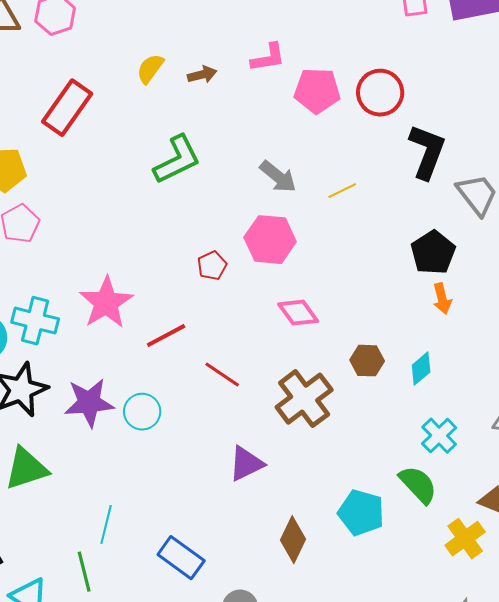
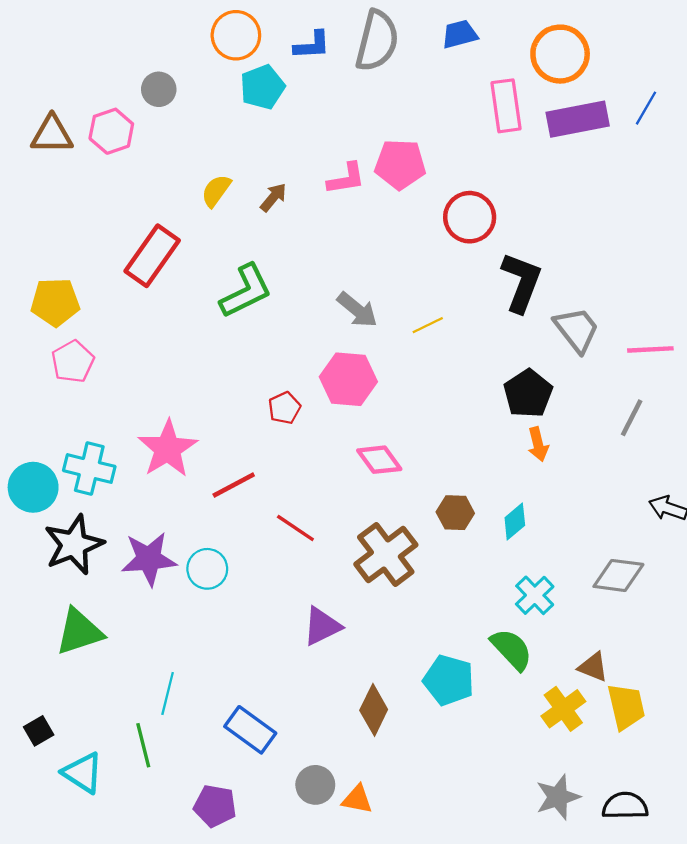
brown arrow: (202, 75) -> (273, 197), turned -36
pink pentagon: (317, 91) -> (400, 164), moved
red rectangle: (67, 108) -> (152, 256), moved

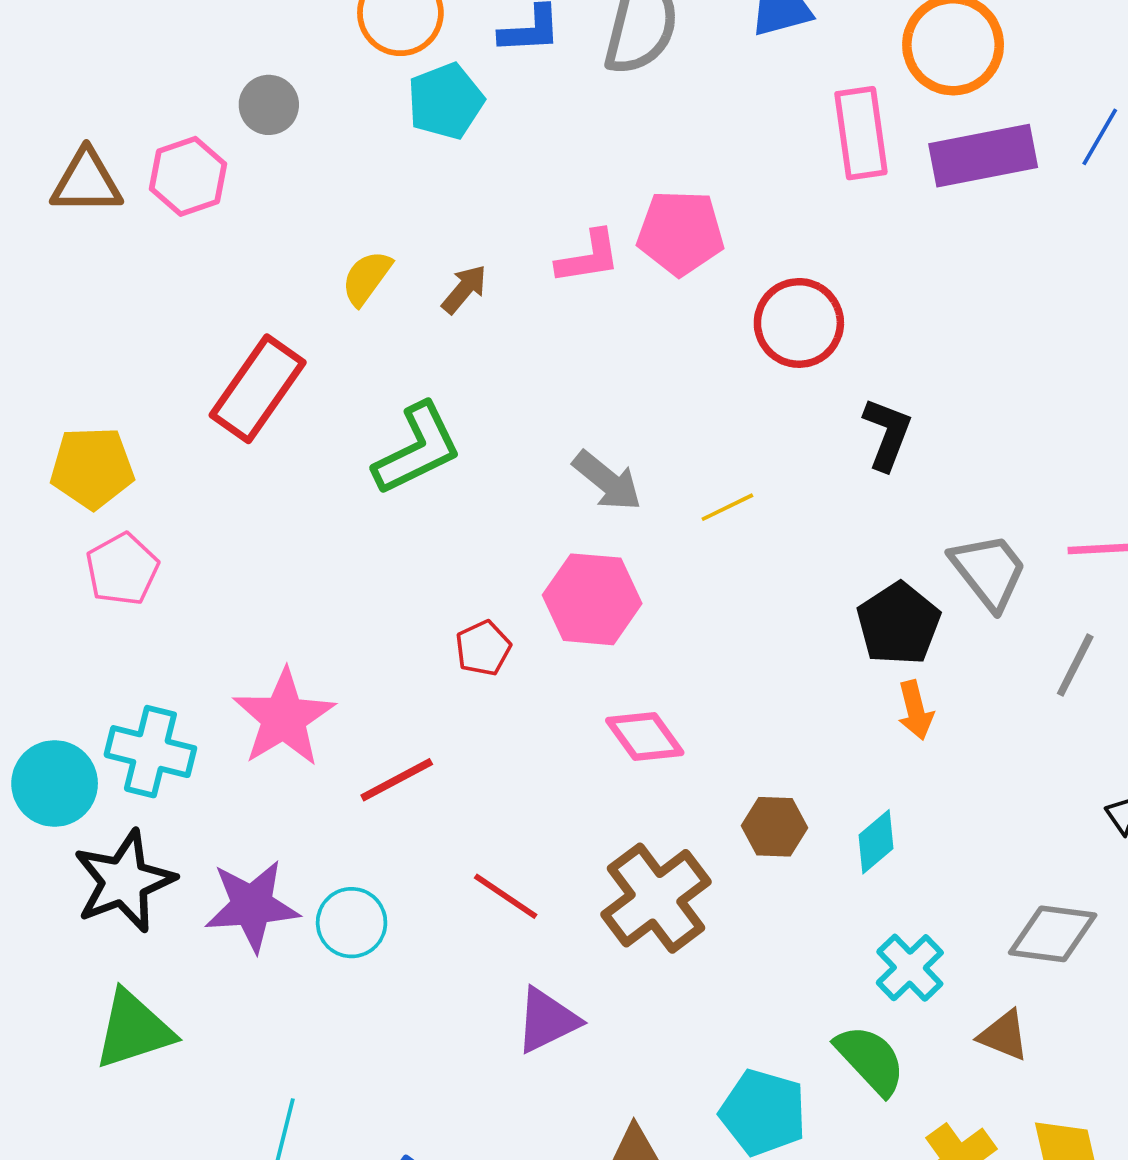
black L-shape: (521, 282) -> (887, 434), size x0.7
gray trapezoid: (577, 330) -> (989, 571), moved
red line: (295, 528) -> (506, 896), moved
brown triangle: (593, 667) -> (1004, 1035), moved

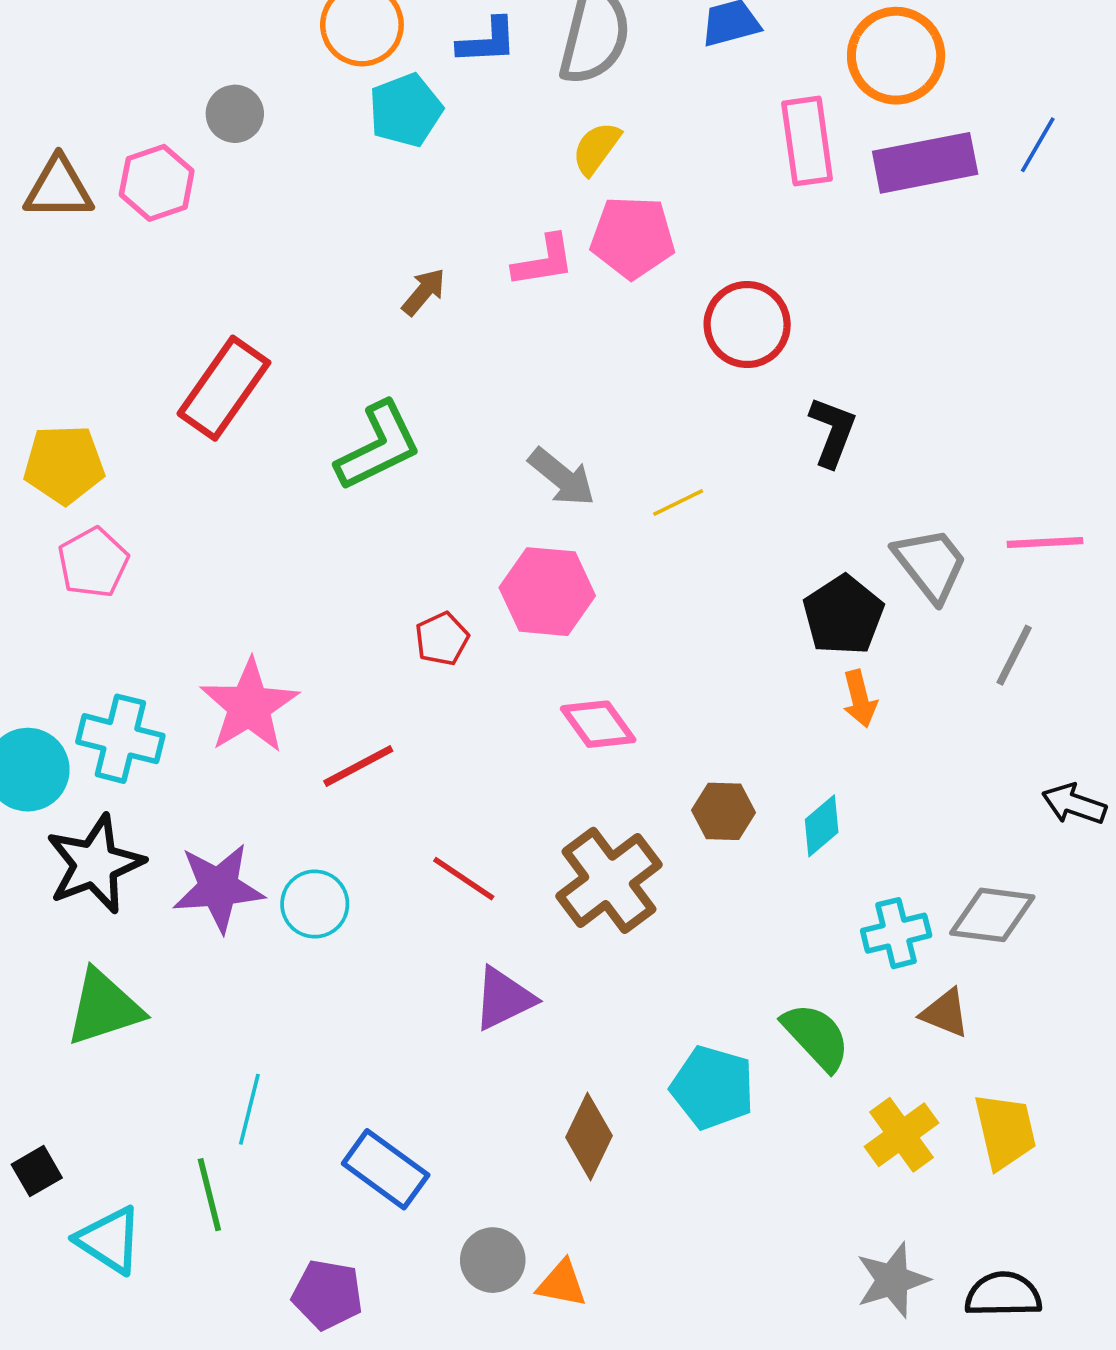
yellow semicircle: (367, 278) -> (596, 148), moved
cyan cross: (910, 968) -> (896, 933), moved, turned 30

